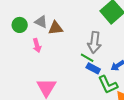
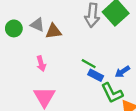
gray arrow: (94, 42) -> (92, 15), moved
pink arrow: (37, 46) -> (41, 64), moved

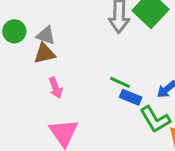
green circle: (14, 28) -> (14, 31), moved
brown triangle: (53, 31) -> (45, 53), moved

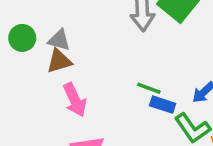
pink arrow: (56, 88) -> (75, 100), size x1.4

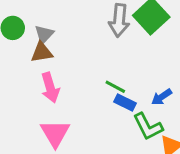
gray triangle: (59, 40) -> (44, 34), turned 50

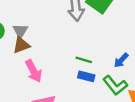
blue rectangle: (125, 103) -> (86, 76), moved

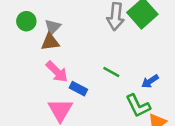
pink arrow: (34, 71) -> (57, 72), turned -30
blue rectangle: (86, 76) -> (78, 89), moved

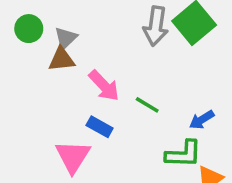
pink arrow: (57, 72) -> (104, 86), moved
green L-shape: (138, 106) -> (183, 154), turned -64

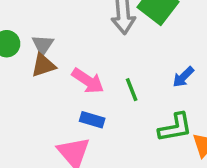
green line: (147, 105) -> (132, 90), turned 50
blue arrow: (202, 120) -> (183, 77), moved

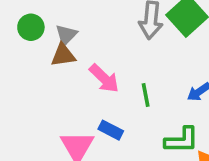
blue rectangle: (92, 120) -> (111, 130), moved

